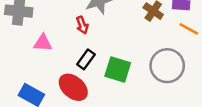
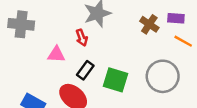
pink triangle: (43, 43) -> (56, 55), moved

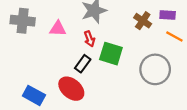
red arrow: (82, 38) -> (89, 39), moved
pink triangle: (56, 55) -> (58, 29), moved
green square: (115, 80) -> (111, 54), moved

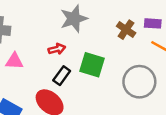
pink triangle: (58, 29) -> (14, 61), moved
red arrow: (89, 39) -> (57, 49), moved, turned -84

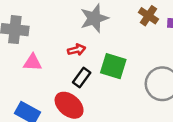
brown cross: (126, 30) -> (148, 16), moved

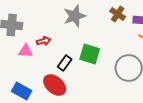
red arrow: (77, 50) -> (44, 41), moved

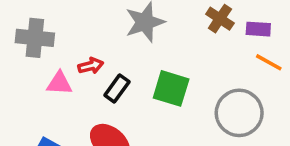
black rectangle: (65, 63) -> (117, 88), moved

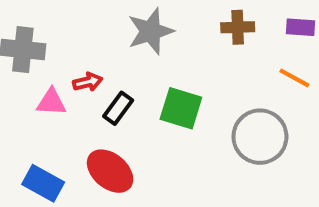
brown cross: (220, 19) -> (238, 27), turned -36
purple rectangle: (258, 29) -> (300, 27), moved

